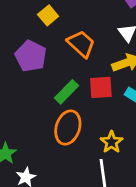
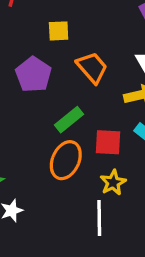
yellow square: (48, 15) -> (59, 31), turned 30
red square: (101, 87) -> (108, 142), moved

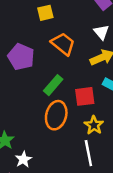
yellow square: (59, 31) -> (45, 13), moved

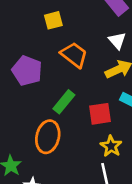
orange ellipse: (56, 115) -> (48, 137), moved

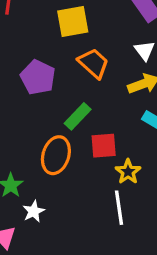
yellow square: (53, 20) -> (73, 21), size x1.5
red square: (100, 114) -> (104, 146), moved

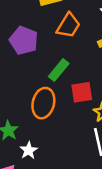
orange trapezoid: (94, 63) -> (68, 25), turned 84

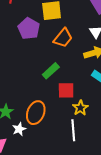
purple pentagon: (24, 40) -> (29, 29), moved
orange ellipse: (43, 103) -> (36, 113), moved

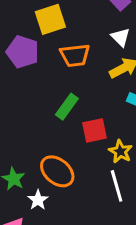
orange trapezoid: (63, 38) -> (75, 55), turned 55
orange ellipse: (36, 113) -> (57, 171), turned -60

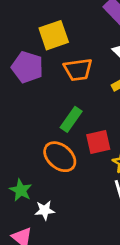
orange ellipse: (57, 171) -> (60, 157), moved
white star: (38, 200) -> (45, 210), turned 30

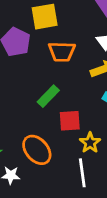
orange ellipse: (60, 157) -> (37, 150), moved

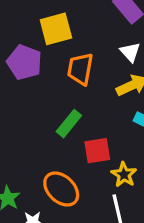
orange trapezoid: (62, 52) -> (80, 69), turned 104

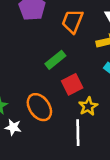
red square: (97, 151) -> (72, 84), turned -30

